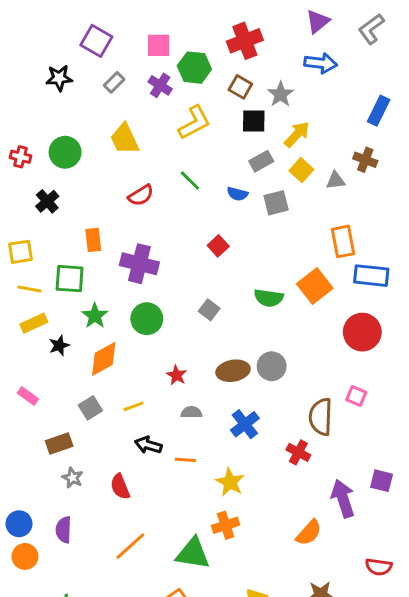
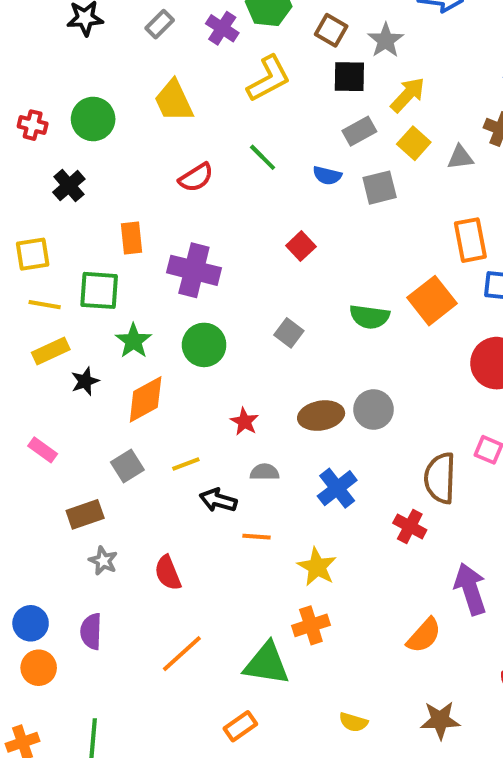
black arrow: (148, 445) -> (218, 500), moved

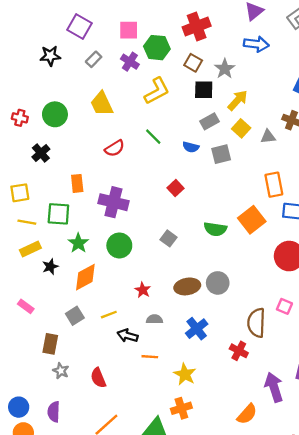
brown rectangle: (85, 514) -> (50, 344), turned -60

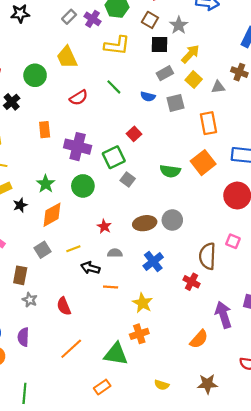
gray rectangle: (94, 59) -> (69, 17), moved
yellow L-shape: (157, 91) -> (117, 45), turned 35
green circle: (55, 114) -> (35, 75), moved
orange rectangle: (274, 185) -> (208, 123), moved
green square: (58, 214) -> (114, 157), moved, turned -30

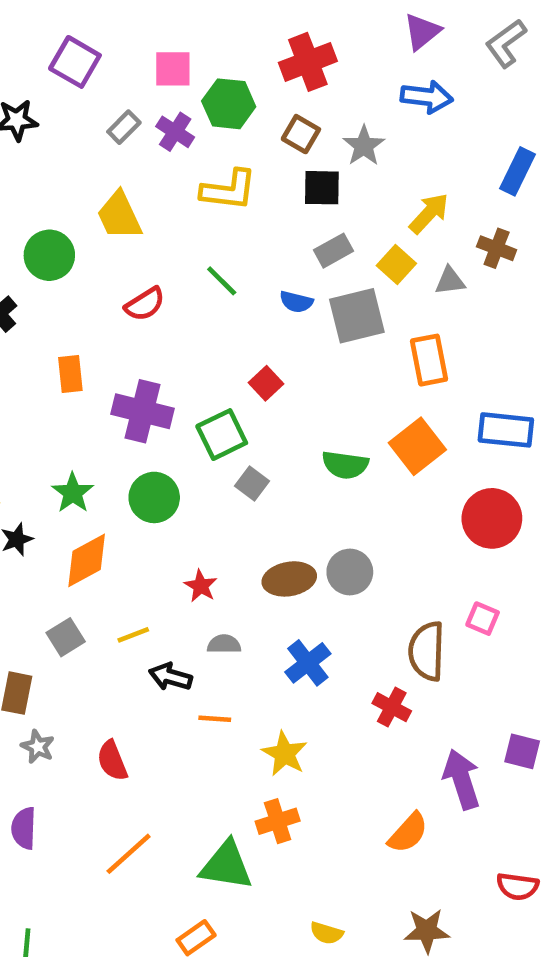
yellow arrow: (190, 54) -> (429, 213), moved
gray square: (176, 103) -> (357, 316), size x1.4

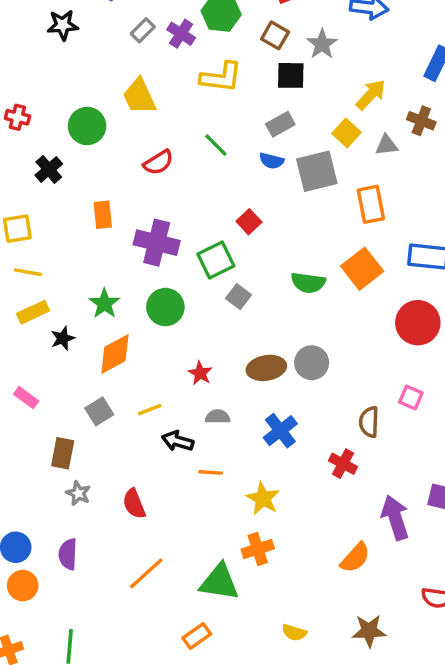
gray rectangle: (334, 251) -> (280, 124), moved
brown semicircle: (427, 651) -> (369, 422), size x0.7

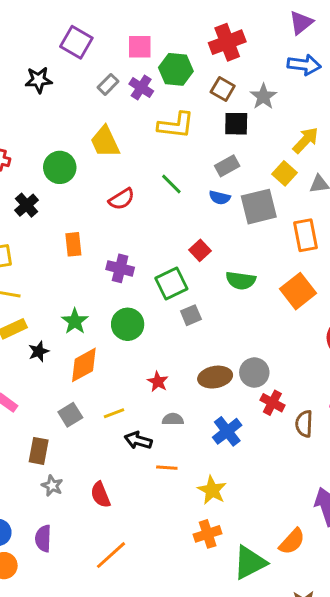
purple cross: (157, 243) -> (120, 268), size x0.7
green semicircle: (308, 283) -> (241, 281), moved
gray square: (239, 297) -> (191, 315), turned 30
red cross: (343, 464) -> (272, 403), moved
green triangle: (219, 582) -> (250, 563), moved, turned -36

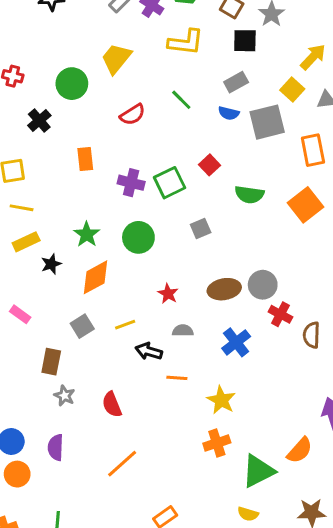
yellow trapezoid: (105, 142) -> (116, 58), turned 64
green square: (171, 284) -> (170, 183), moved

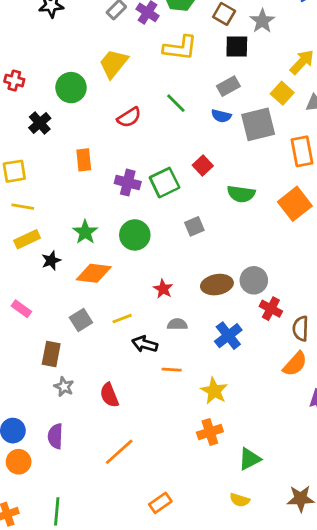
orange diamond: (96, 277) -> (94, 273), turned 36
orange semicircle: (300, 450) -> (295, 364), moved
green triangle: (258, 471) -> (250, 459), size x0.7

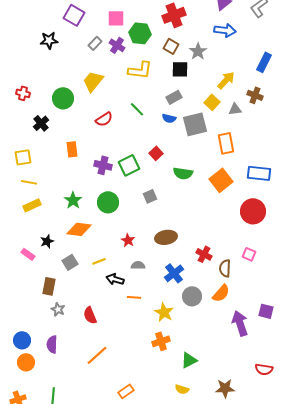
black star: (51, 260) -> (47, 241), moved
gray circle: (254, 280) -> (192, 296), moved

